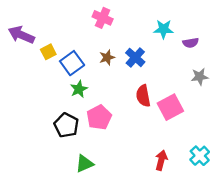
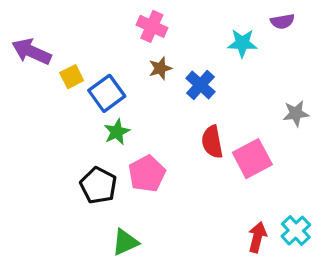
purple semicircle: (191, 43) -> (282, 21), moved
brown star: (107, 57) -> (160, 68), moved
red arrow: (161, 160) -> (257, 237), moved

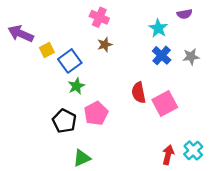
cyan star: (242, 43) -> (158, 28), turned 30
blue cross: (200, 85) -> (162, 55), moved
gray star: (296, 113) -> (191, 57), moved

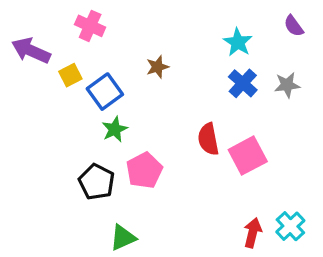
purple semicircle: (184, 14) -> (294, 26), moved, turned 64
pink cross: (99, 17) -> (90, 26), moved

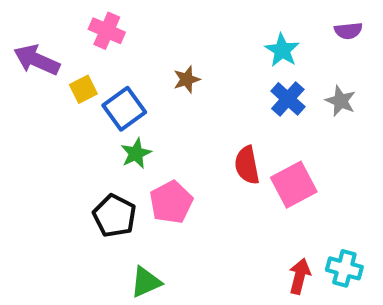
purple semicircle: (294, 26) -> (348, 31), turned -60
gray star: (287, 85) -> (341, 101), turned 30
cyan cross: (290, 226) -> (344, 268), turned -32

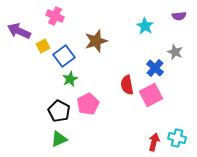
brown star: (187, 79) -> (96, 41), size x1.6
blue cross: (288, 99) -> (155, 68), moved
green triangle: (146, 282) -> (59, 139), moved

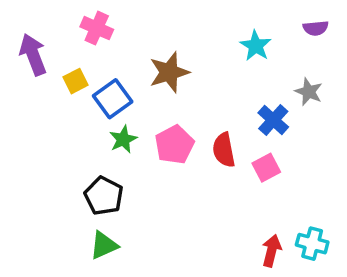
purple arrow: (19, 31) -> (33, 55), turned 45
pink square: (151, 95) -> (266, 168), size x0.7
pink pentagon: (88, 104) -> (174, 145), moved

